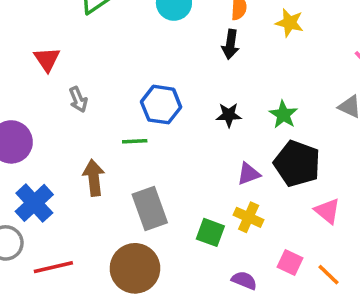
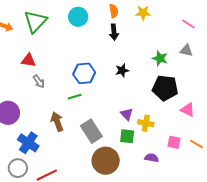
red triangle: (47, 59) -> (28, 60), moved, turned -35
green star: (283, 115) -> (160, 58), moved
purple triangle: (249, 174) -> (127, 114), moved, turned -40
brown circle: (135, 268) -> (106, 161), moved

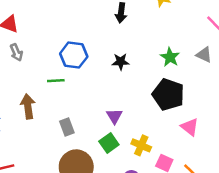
yellow cross: (146, 123) -> (141, 145), moved
gray rectangle: (91, 131) -> (67, 127), size x0.6
green square: (127, 136) -> (109, 143), turned 35

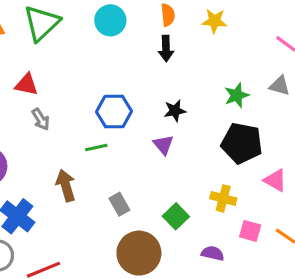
green star: (170, 57) -> (237, 95), turned 30
purple triangle: (114, 116) -> (163, 145), moved
yellow cross: (141, 145) -> (223, 198), moved

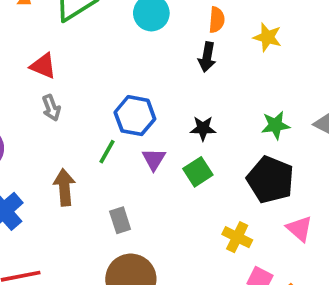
purple triangle: (163, 145) -> (154, 159), moved
green line: (96, 147) -> (107, 152), turned -60
green square: (176, 216) -> (198, 172), moved

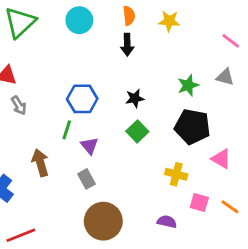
purple triangle: (154, 159) -> (89, 146), moved

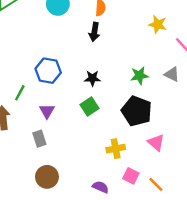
yellow star: (169, 21) -> (158, 24), moved
green line: (67, 130) -> (20, 93), moved
yellow cross: (176, 174) -> (116, 149), turned -36
brown circle: (103, 221) -> (47, 177), size x0.7

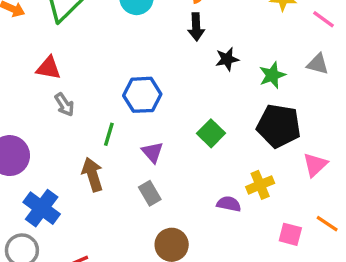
black star: (92, 78) -> (227, 59), moved
pink triangle: (156, 143) -> (315, 165), turned 48
pink square: (131, 176) -> (290, 234), moved
purple semicircle: (100, 187) -> (229, 204), moved

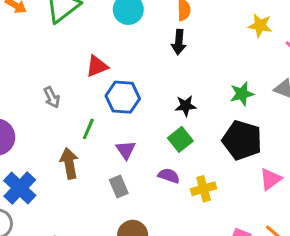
black star: (227, 59) -> (186, 106), moved
red triangle: (49, 68) -> (97, 66), moved, turned -40
yellow cross: (260, 185) -> (204, 189), moved
purple semicircle: (229, 204) -> (169, 176), moved

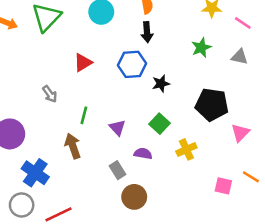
green star: (242, 94) -> (201, 48), moved
blue hexagon: (123, 97) -> (132, 64), moved
green square: (180, 139) -> (160, 124), moved
purple semicircle: (169, 176) -> (143, 154), moved
gray rectangle: (119, 187) -> (118, 170), moved

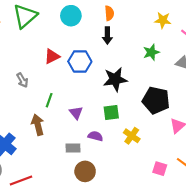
blue hexagon: (132, 64) -> (80, 61), moved
black star: (161, 84) -> (115, 79), size x1.6
green square: (160, 124) -> (111, 112), turned 35
yellow cross: (186, 149) -> (132, 136), turned -35
gray rectangle: (118, 170) -> (73, 148), turned -64

